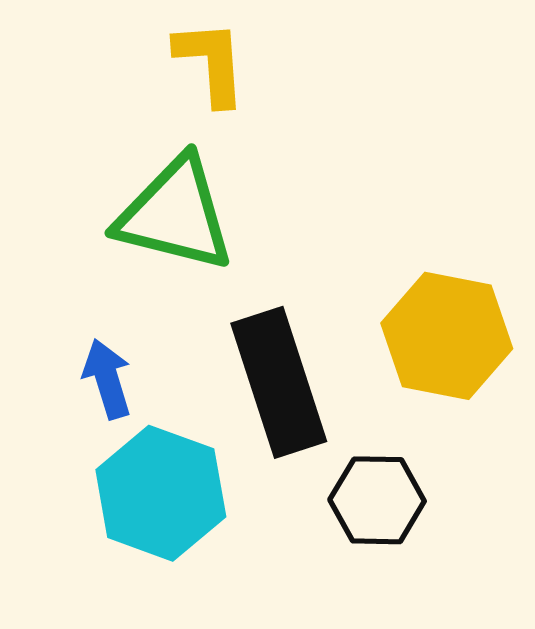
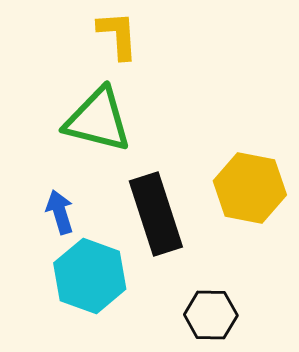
black hexagon: (377, 500) -> (211, 315), moved

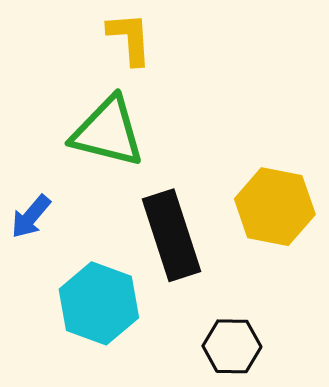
blue arrow: (60, 212) -> (31, 217), moved, turned -123

